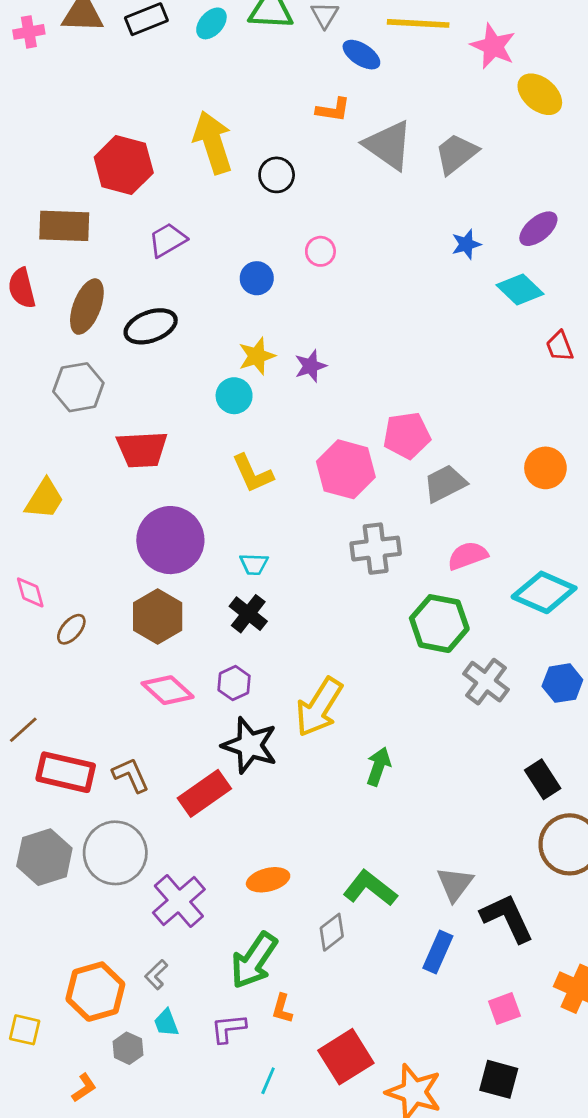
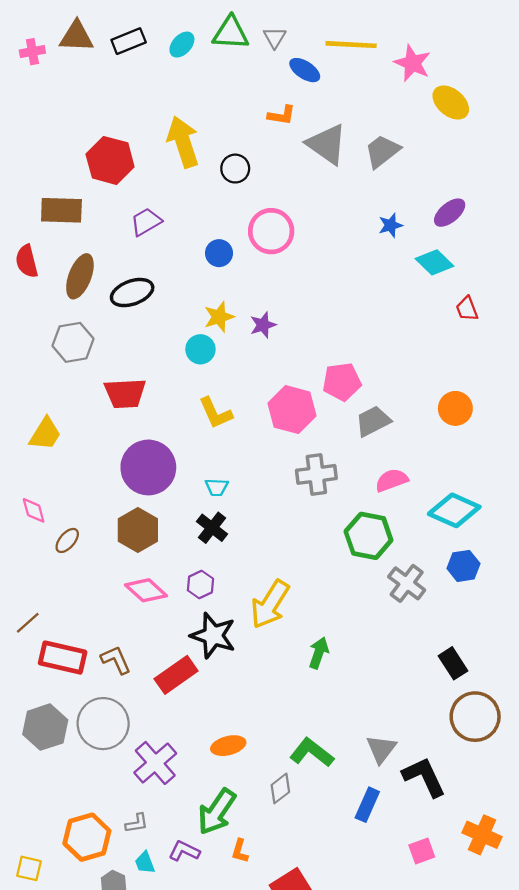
pink circle: (320, 251) -> (271, 231), size x1.8
blue hexagon: (562, 683) -> (463, 566), moved
gray L-shape: (156, 975) -> (137, 823), turned -145
purple L-shape: (228, 1028) -> (184, 851), moved, turned 32

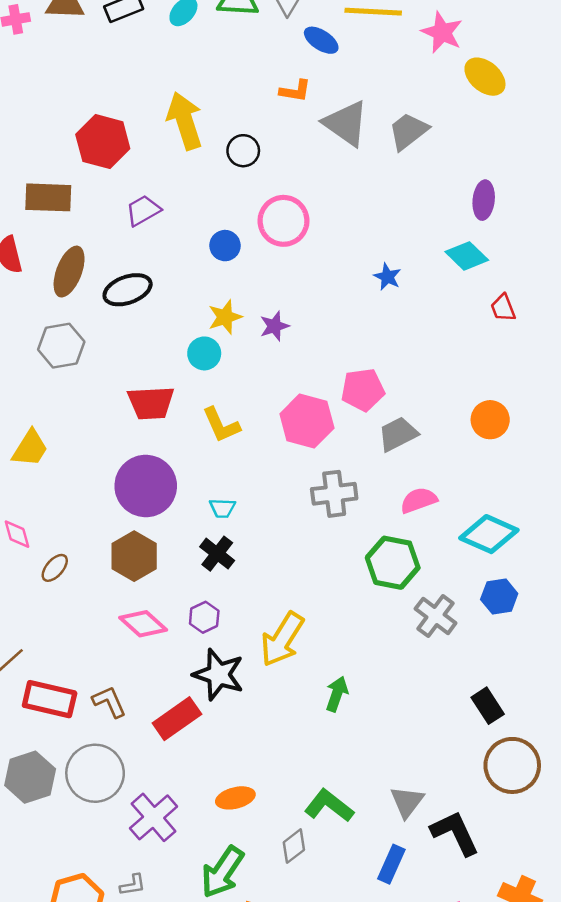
purple ellipse: (450, 213) -> (484, 200), turned -44
blue star: (390, 225) -> (387, 277), moved, turned -30
red trapezoid: (125, 393) -> (151, 403), moved

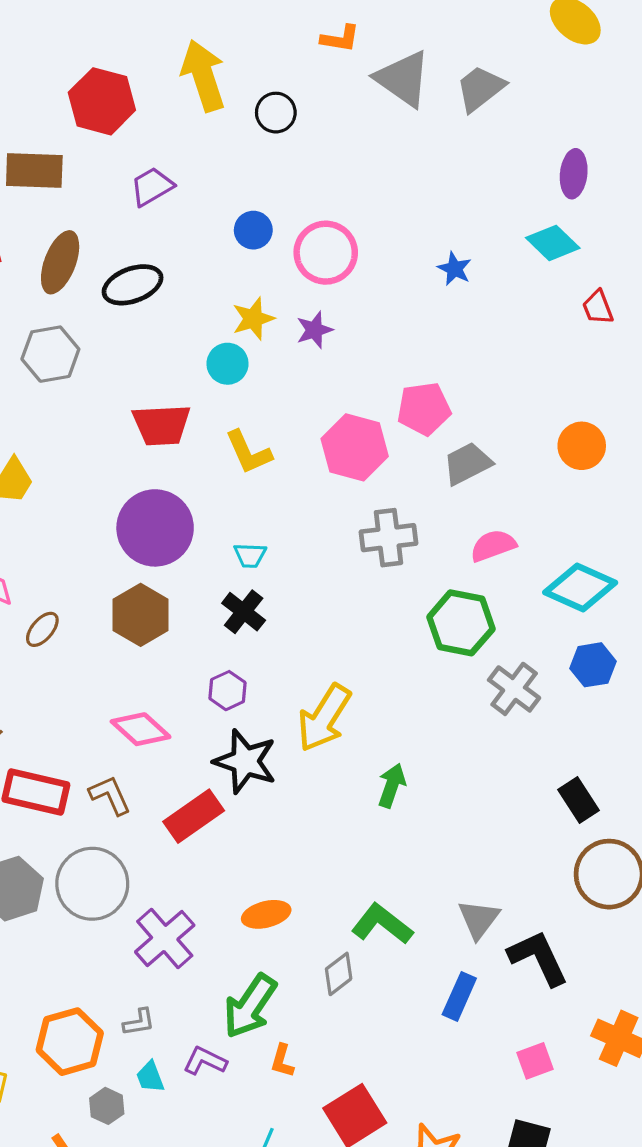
pink circle: (283, 221) -> (326, 253), moved
pink diamond: (143, 624) -> (141, 729), moved

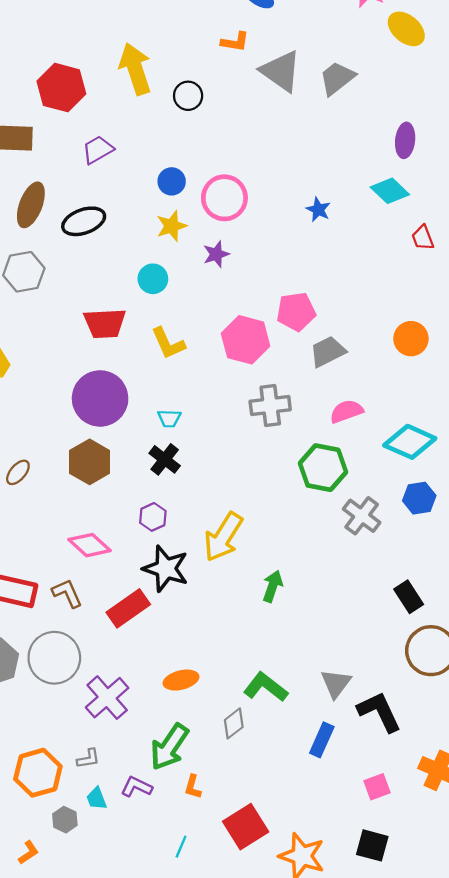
yellow star: (253, 319) -> (172, 226), moved

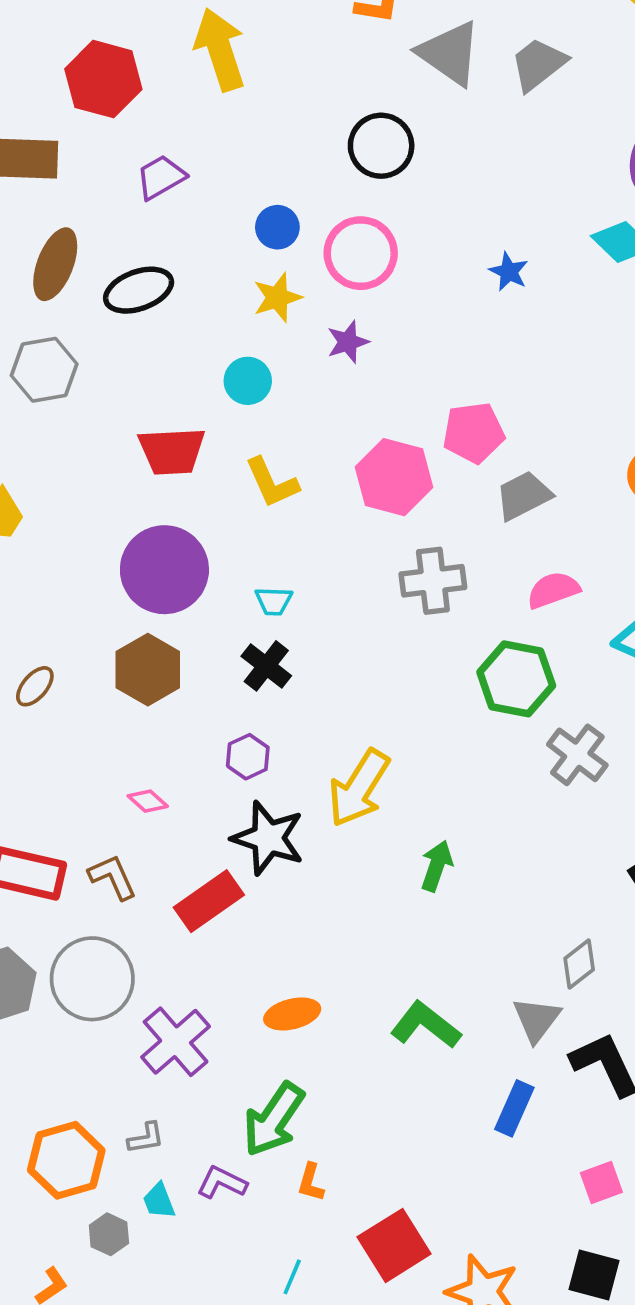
black circle: (188, 96) -> (381, 146), moved, size x1.4
pink diamond: (90, 545) -> (148, 801), size x0.6
gray diamond: (234, 723) -> (579, 964), moved

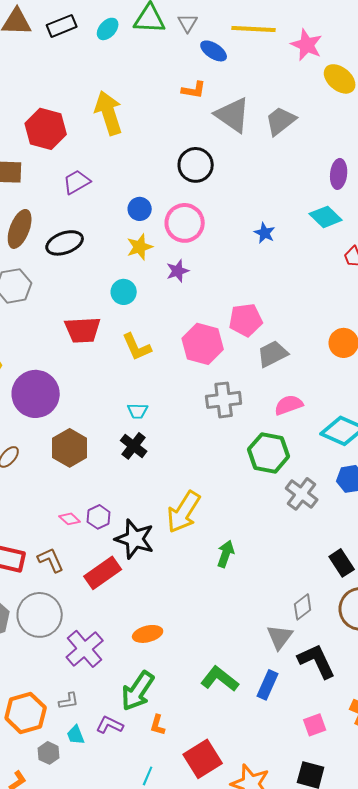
purple circle: (164, 570) -> (36, 394), moved
purple hexagon: (248, 757) -> (99, 517), moved
green L-shape: (425, 1025) -> (220, 679), moved

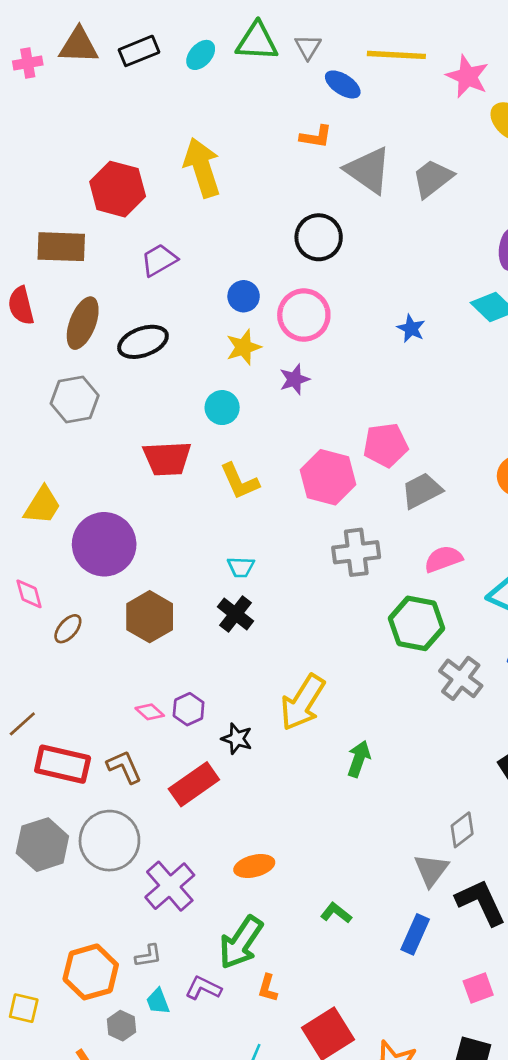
black star: (135, 539) -> (237, 739), size x0.6
green L-shape: (220, 679) -> (336, 913), moved, size x0.6

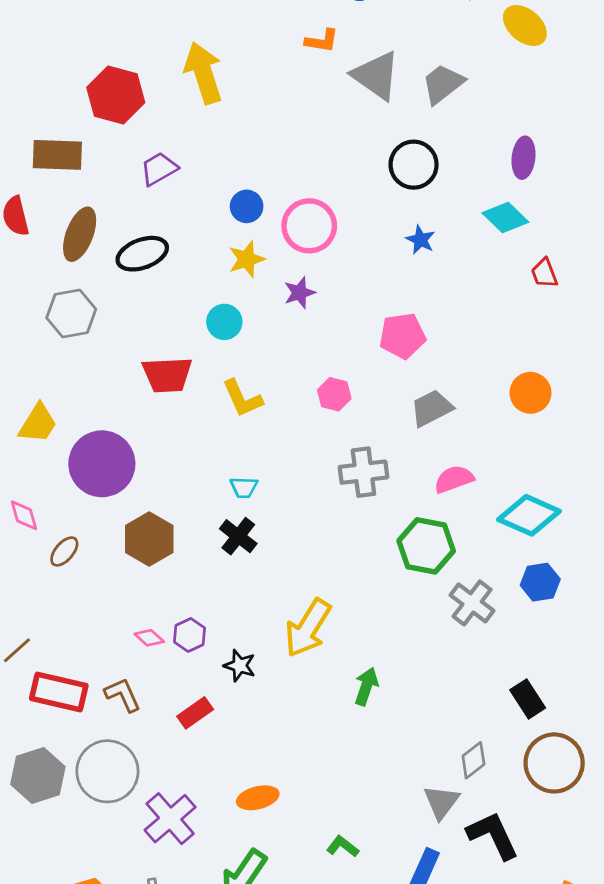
black circle: (319, 237) -> (414, 165), moved
pink pentagon: (386, 445) -> (402, 336), moved
pink hexagon: (328, 477) -> (334, 394), size x0.6
red rectangle: (194, 784) -> (195, 713), size x0.7

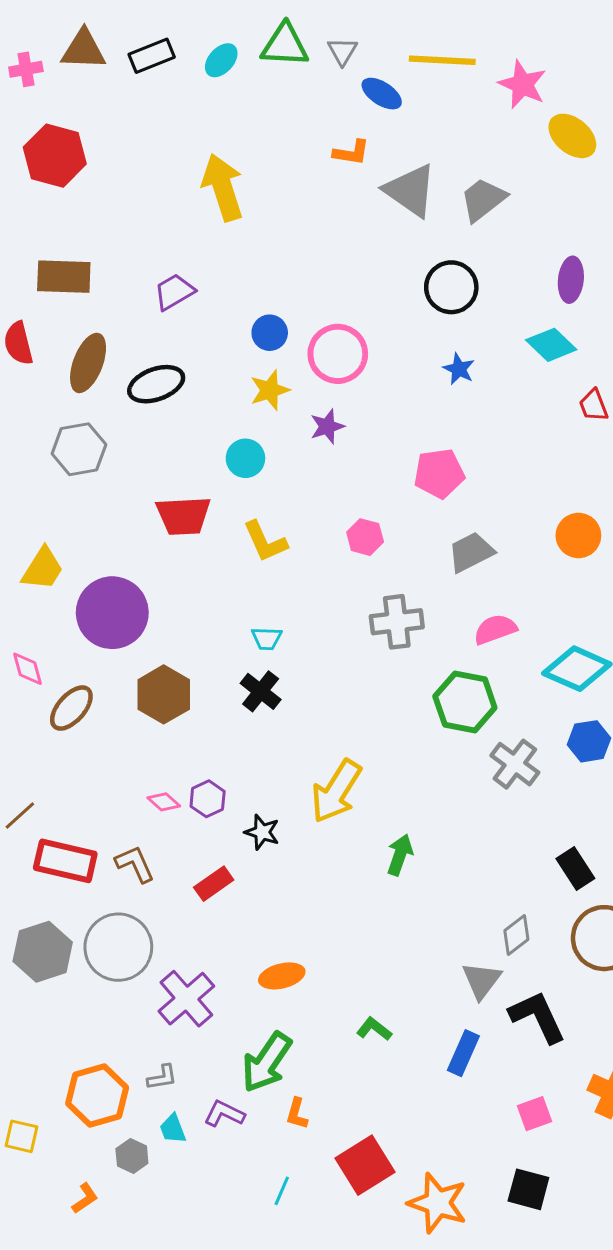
red hexagon: (116, 95) -> (55, 156), moved
brown ellipse: (64, 551) -> (71, 708), size x1.4

